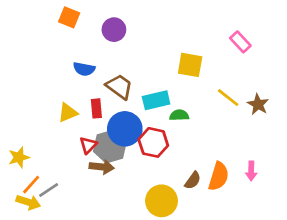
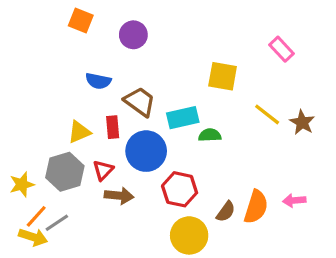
red hexagon: (153, 142) -> (180, 189), moved
gray hexagon: (110, 146) -> (65, 172), moved
pink arrow: (251, 171) -> (294, 200), turned 84

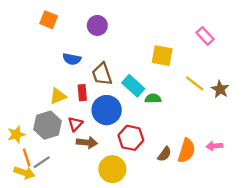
orange square: (81, 20) -> (49, 20), moved
brown trapezoid: (140, 102) -> (102, 74), turned -145
cyan rectangle: (183, 118) -> (133, 86), turned 55
orange line: (36, 216) -> (27, 158), turned -60
yellow circle: (189, 235) -> (112, 169), moved

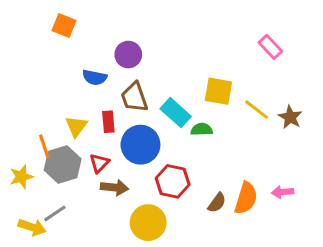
purple circle: (97, 25) -> (128, 55), moved
yellow square: (162, 56) -> (218, 91), moved
yellow triangle: (58, 96) -> (76, 126), turned -30
orange line: (27, 158) -> (44, 146), moved

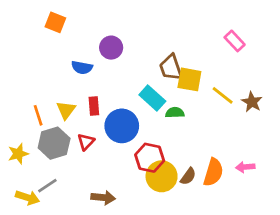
brown trapezoid: (134, 97) -> (171, 67), moved
orange line: (44, 146) -> (38, 115), moved
brown arrow: (115, 187) -> (103, 198), moved
yellow circle: (148, 223) -> (162, 176), moved

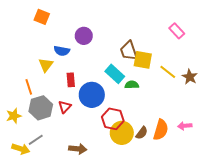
yellow triangle: (66, 110) -> (46, 65), moved

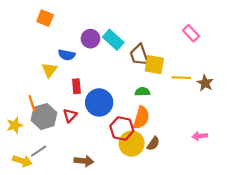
yellow line: (168, 72) -> (181, 78), turned -36
cyan rectangle: (115, 74) -> (113, 40), moved
orange line: (29, 87) -> (32, 104), moved
orange semicircle: (161, 130) -> (141, 118), moved

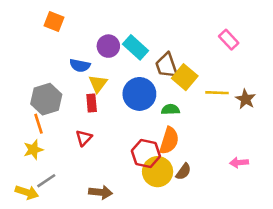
yellow square: (154, 65) -> (185, 77), turned 30
yellow triangle: (49, 70) -> (98, 84), moved
blue circle: (99, 102) -> (139, 94), moved
gray hexagon: (44, 117) -> (46, 99), moved
yellow star: (15, 125) -> (33, 150), moved

